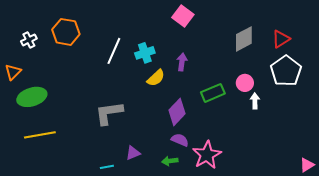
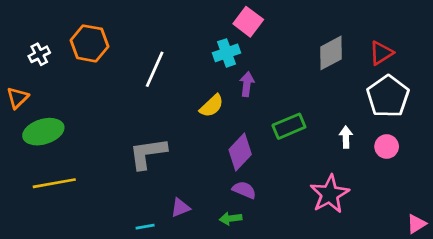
cyan cross: (145, 53) -> (227, 53), moved
pink circle: (245, 83) -> (387, 147), moved
pink star: (207, 155) -> (330, 194), moved

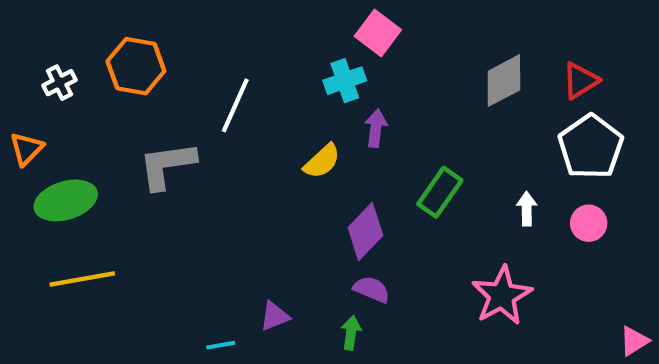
green rectangle: (289, 126) -> (440, 192), turned -32
gray L-shape: (148, 153) -> (167, 165), moved
green arrow: (231, 218) -> (351, 333), turned 105

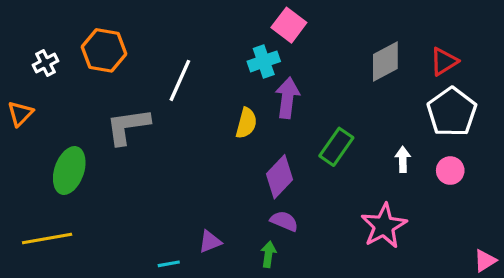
purple arrow: (376, 128) -> (287, 98), size x1.4
yellow semicircle: (322, 161) -> (246, 123), turned -32
green ellipse: (66, 200) -> (69, 171), moved, turned -54
yellow line: (82, 279) -> (47, 238), moved

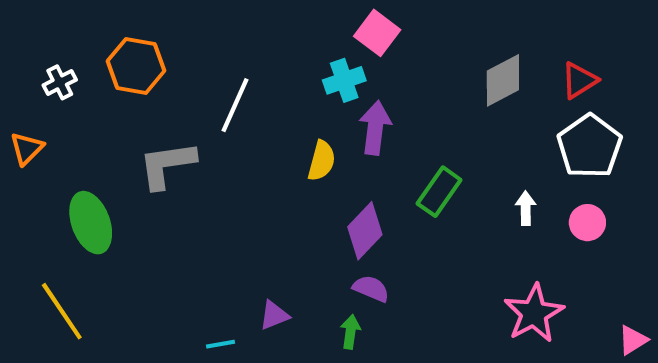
green ellipse: (69, 171) -> (91, 223), turned -39
pink star: (384, 226) -> (534, 313), moved
yellow line: (47, 238) -> (62, 311), turned 66

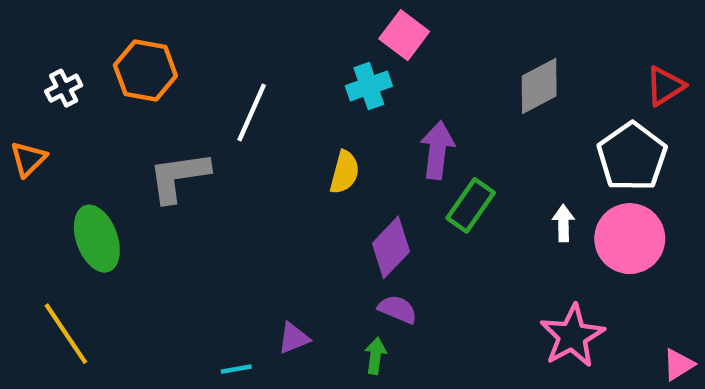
red triangle: (579, 80) -> (665, 86), moved
purple arrow: (375, 128) -> (437, 150), moved
pink circle: (587, 223) -> (630, 239), size x1.8

